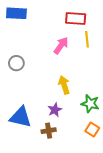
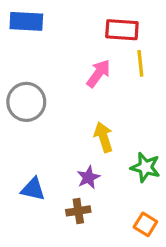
gray circle: (16, 63) -> (26, 102), size x1.5
blue triangle: (21, 117) -> (33, 189), size x0.7
orange square: (92, 130) -> (145, 224), moved

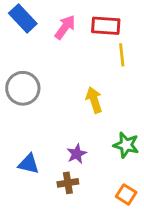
blue rectangle: (26, 21) -> (23, 18), turned 44
pink arrow: (98, 73) -> (65, 27), moved
yellow arrow: (103, 137) -> (94, 100), moved

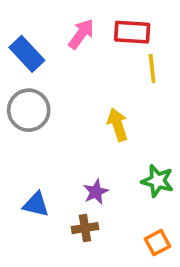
blue rectangle: (23, 18) -> (27, 54), moved
orange square: (126, 194) -> (157, 243), turned 30

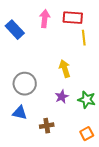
pink arrow: (81, 34) -> (45, 19), turned -30
gray circle: (29, 110) -> (25, 84), moved
purple star: (96, 192) -> (62, 97), moved

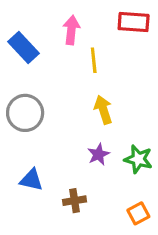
red rectangle: (73, 18) -> (134, 22), moved
yellow line: (84, 38) -> (94, 60), moved
gray circle: (25, 84) -> (25, 113), moved

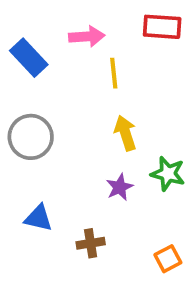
pink arrow: (71, 30) -> (87, 36), turned 80
green star: (138, 159) -> (168, 174), moved

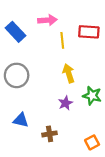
red rectangle: (162, 27) -> (89, 32), moved

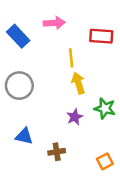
yellow line: (62, 40) -> (71, 58), moved

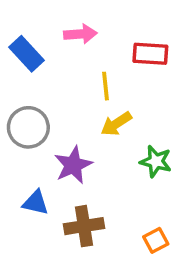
yellow arrow: (78, 83) -> (116, 124), turned -105
purple star: (75, 117) -> (73, 165), moved, size x1.5
brown cross: (57, 152) -> (84, 226), size x1.5

